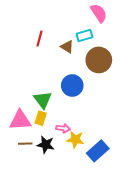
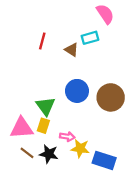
brown circle: (99, 60) -> (111, 97), moved
brown line: (25, 144) -> (27, 153), turned 40
blue rectangle: (98, 151) -> (104, 160), turned 60

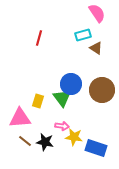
brown triangle: (72, 50) -> (96, 48), moved
green triangle: (46, 106) -> (62, 98), moved
yellow rectangle: (43, 126) -> (38, 101), moved

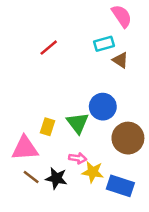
red line: (39, 38) -> (49, 48), turned 35
blue circle: (71, 84) -> (103, 107), moved
brown circle: (102, 90) -> (128, 138), moved

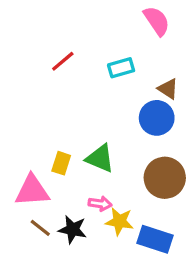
cyan rectangle: (104, 44) -> (121, 68), moved
brown triangle: (120, 60) -> (168, 89), moved
blue circle: (103, 107) -> (157, 118), moved
green triangle: (78, 123) -> (100, 158), turned -30

